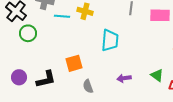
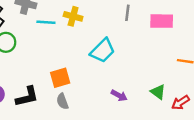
cyan trapezoid: (110, 40) -> (103, 51), turned 40
purple arrow: (124, 78) -> (119, 95), turned -144
gray semicircle: (88, 86) -> (62, 101), moved

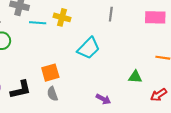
pink rectangle: (162, 21) -> (155, 17), moved
green triangle: (158, 92) -> (135, 77), moved, turned -32
purple arrow: (119, 95) -> (103, 99), moved

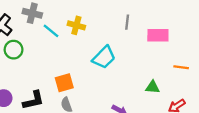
pink rectangle: (155, 17) -> (158, 35), moved
cyan line: (38, 23) -> (51, 31), turned 35

